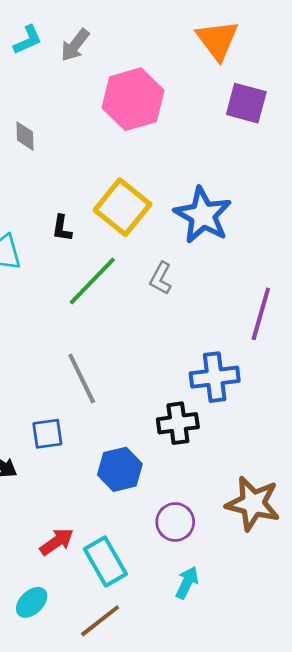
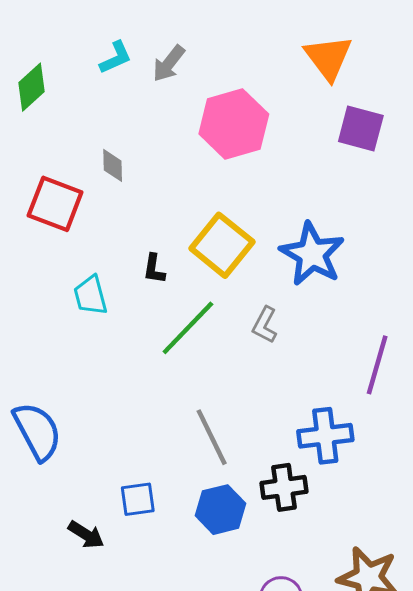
gray line: (82, 378) -> (212, 437), moved
blue hexagon: (120, 469) -> (220, 510), moved

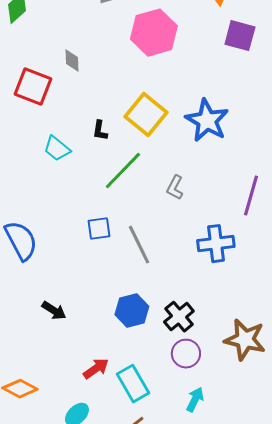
cyan trapezoid: (90, 295) -> (57, 149), turned -36
gray L-shape: (265, 325) -> (175, 188), moved
black cross: (284, 487) -> (179, 317), moved, turned -32
blue square: (138, 499) -> (99, 229), moved
blue hexagon: (220, 510) -> (132, 311), moved

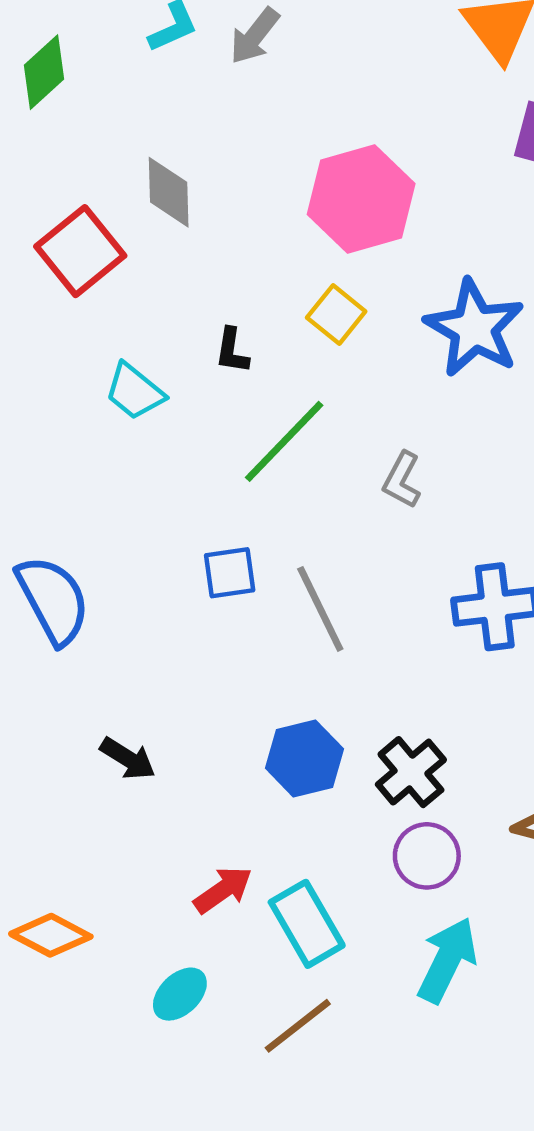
pink hexagon: (154, 33) -> (361, 199), moved
gray diamond: (72, 61) -> (169, 192), size x1.4
red square: (33, 87) -> (80, 251), turned 30
yellow square: (146, 115) -> (336, 315), size x0.6
cyan arrow: (195, 400) -> (447, 960), size x1.5

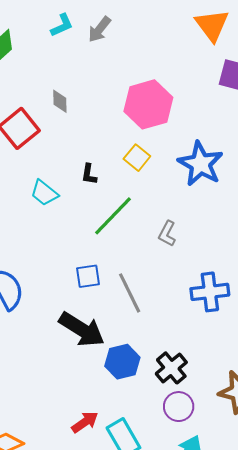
gray diamond: (169, 192) -> (60, 101), size x0.7
black arrow: (128, 758) -> (82, 329), moved, size x1.8

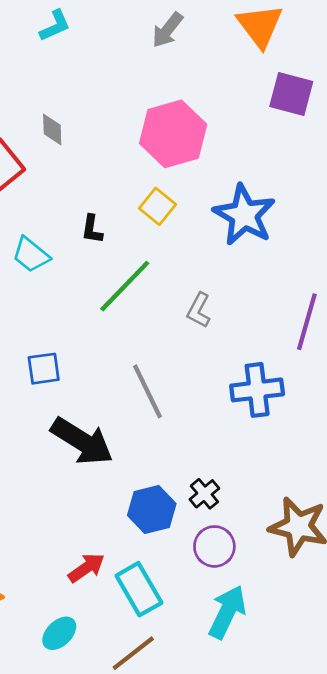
gray arrow: (99, 29) -> (167, 30), moved
blue square: (88, 276) -> (44, 369), moved
blue hexagon: (122, 362) -> (152, 509), moved
black cross: (171, 368) -> (204, 494), size x0.7

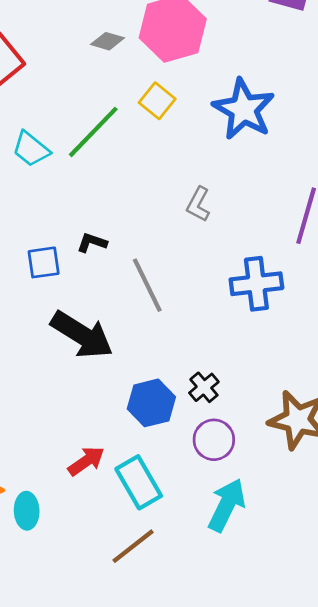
gray diamond: (52, 130) -> (107, 41), moved, turned -72
black L-shape: (92, 229) -> (92, 243), moved, turned 100
green line: (125, 286) -> (93, 132), moved
cyan ellipse: (59, 633) -> (27, 511), moved, turned -48

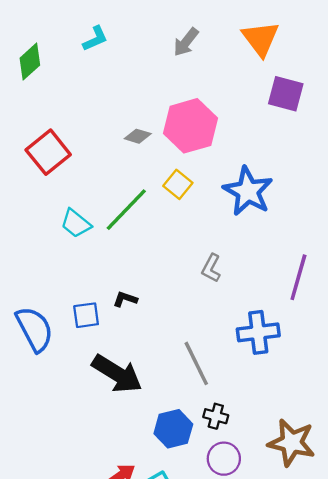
gray line: (147, 285) -> (196, 363), moved
black cross: (204, 387) -> (216, 416), turned -35

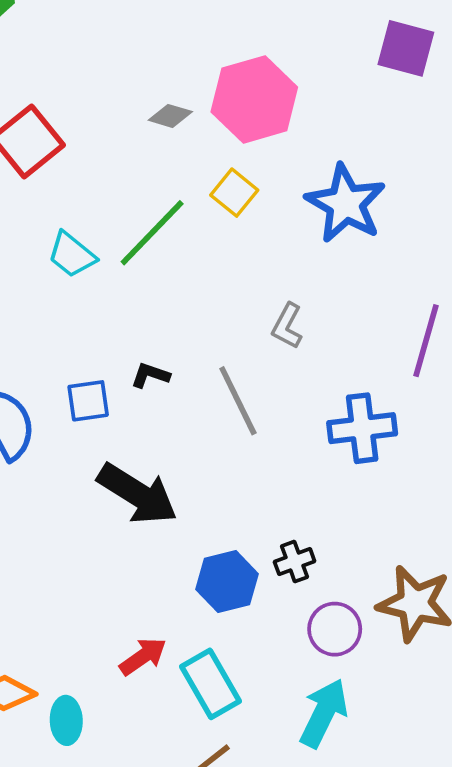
gray line: (196, 363) -> (238, 401), moved
black cross: (216, 416) -> (295, 562), turned -35
purple circle: (224, 459) -> (335, 629), moved

